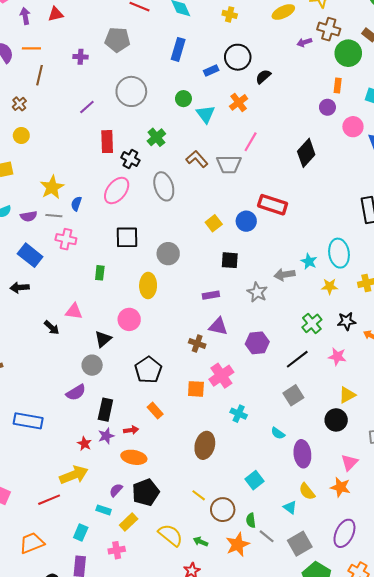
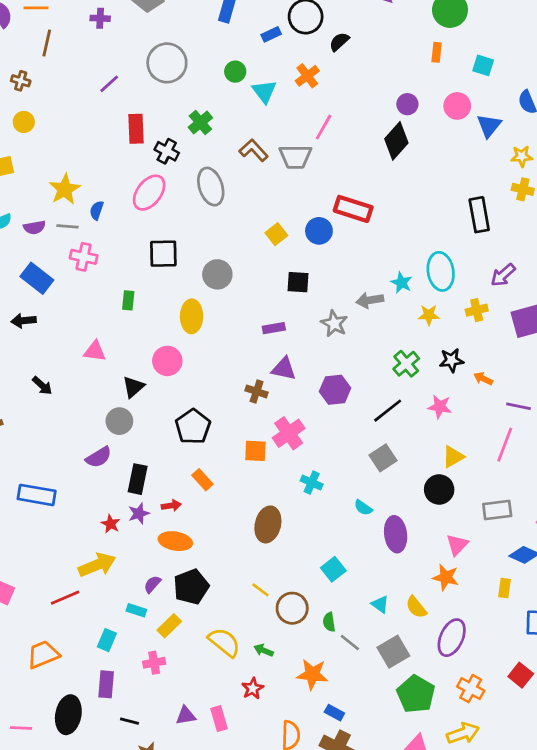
brown cross: (19, 104) -> (21, 81), turned -32
purple circle: (327, 107) -> (407, 104), moved
black arrow: (52, 328) -> (42, 386), moved
yellow semicircle: (307, 491) -> (416, 607), moved
orange star: (238, 544) -> (312, 674), moved, turned 30

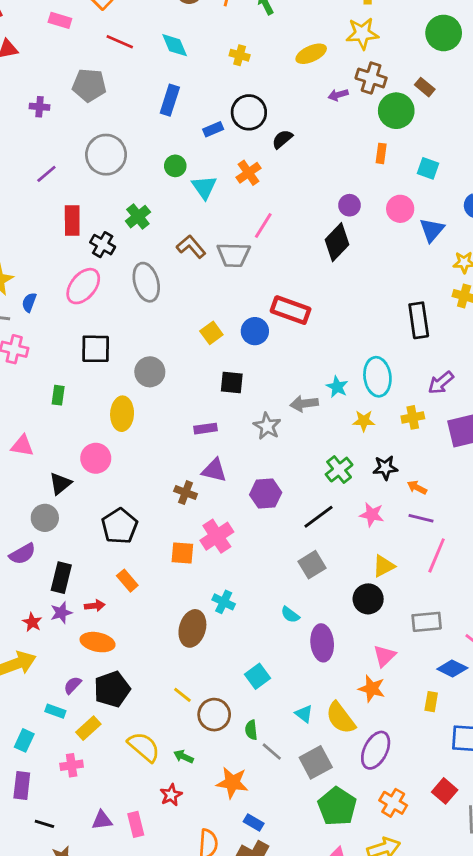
purple line: (518, 406) -> (421, 518), moved
cyan cross: (312, 483) -> (224, 602), moved
yellow semicircle: (416, 607) -> (341, 718), size x1.4

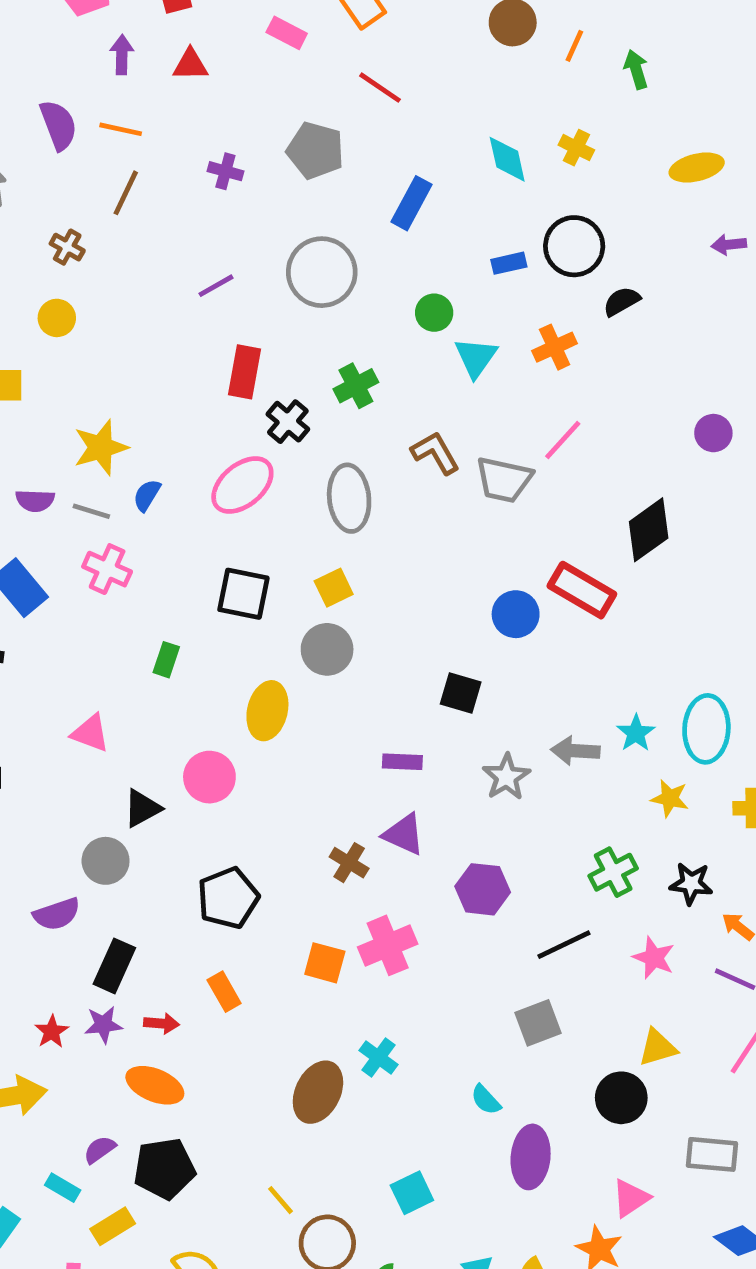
cyan diamond: (175, 45) -> (507, 159), moved
blue rectangle: (170, 100) -> (411, 203), moved
black diamond: (337, 242) -> (649, 530), moved
yellow square: (211, 333) -> (334, 588), moved

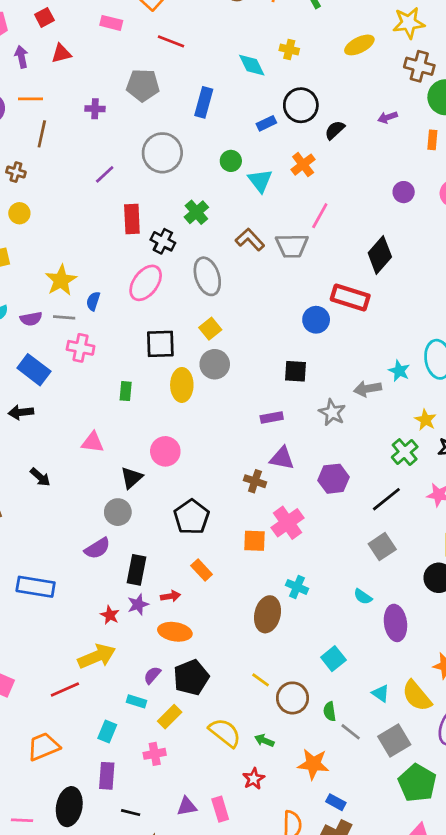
purple arrow: (729, 245) -> (388, 117), moved
yellow ellipse: (267, 711) -> (182, 385), moved
yellow star: (670, 798) -> (425, 420), moved, turned 30

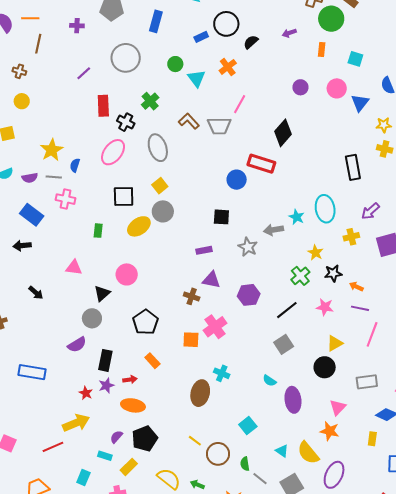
yellow ellipse: (182, 385) -> (139, 226), turned 55

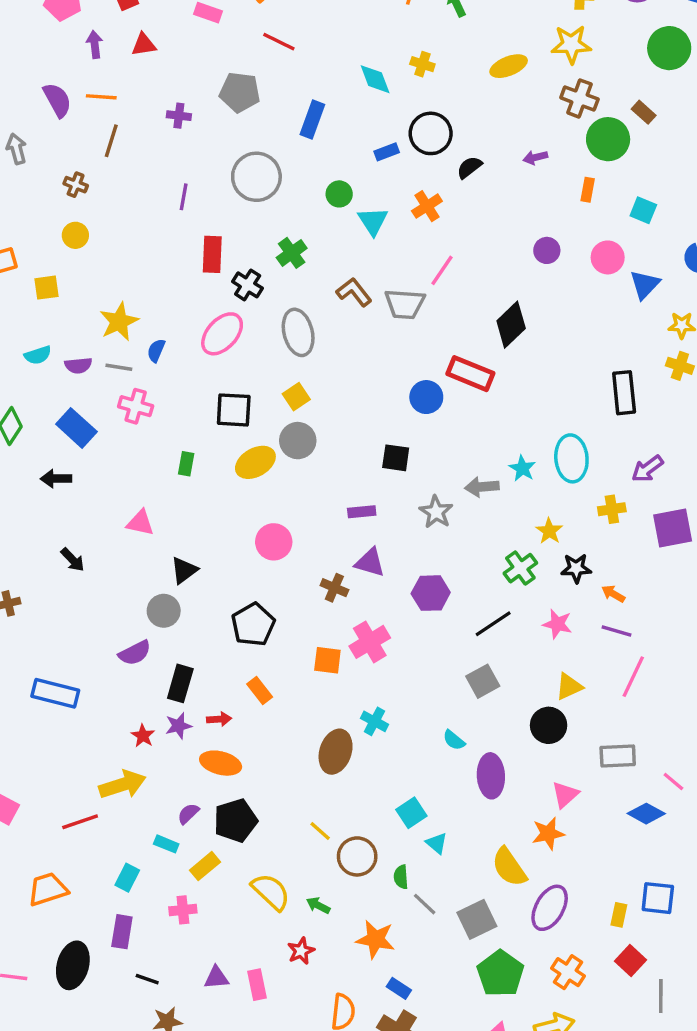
purple line: (84, 73) -> (184, 197), turned -42
pink circle: (127, 274) -> (274, 542), moved
orange star: (330, 431) -> (548, 833), turned -30
yellow rectangle: (372, 439) -> (619, 915), moved
cyan triangle: (282, 451) -> (437, 843), moved

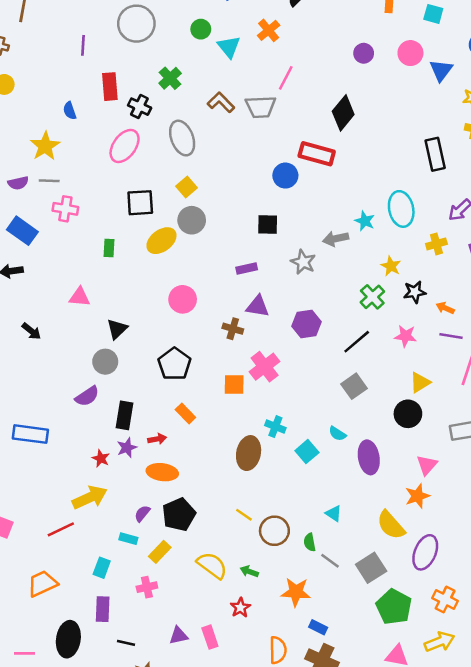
blue semicircle: (156, 350) -> (70, 111), moved, turned -36
cyan square: (411, 813) -> (307, 452), moved

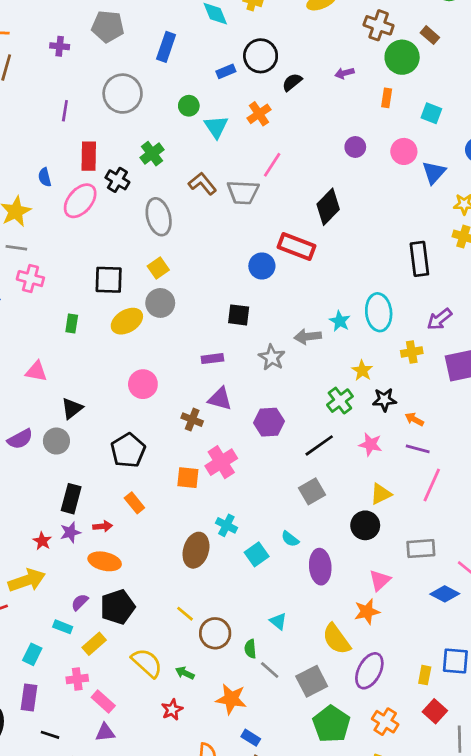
pink ellipse: (125, 146) -> (80, 201), moved
purple semicircle: (87, 396) -> (20, 439), moved
pink rectangle: (210, 637) -> (103, 701), moved, turned -35

